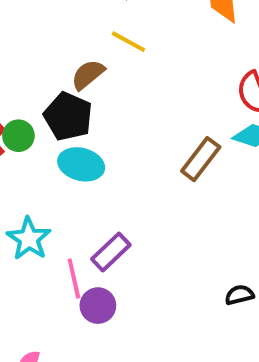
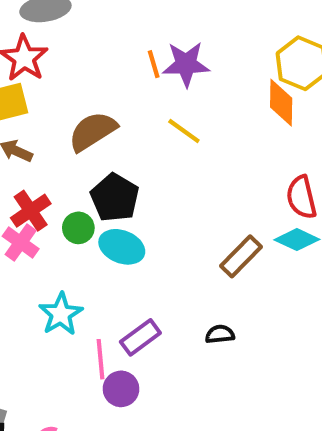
brown semicircle: (88, 75) -> (93, 131), moved, size x1.4
green circle: (18, 136) -> (78, 228), moved
black semicircle: (239, 295) -> (220, 334), moved

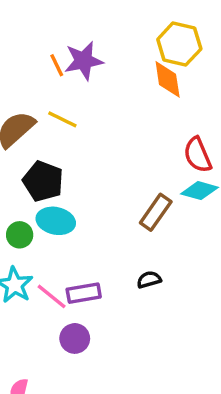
yellow line: (184, 131) -> (62, 119), moved
green circle: (78, 228) -> (20, 235), moved
purple rectangle: (140, 337) -> (84, 293), turned 36
pink line: (101, 359) -> (52, 296), moved, turned -36

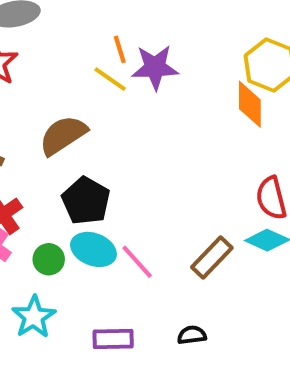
orange line: (57, 65) -> (120, 49), moved
yellow line: (62, 119) -> (110, 79), moved
pink line: (52, 296) -> (137, 262), moved

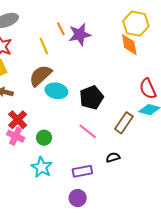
yellow line: (110, 79) -> (44, 46), moved, turned 42
black pentagon: (86, 201) -> (91, 98), moved, turned 30
cyan ellipse: (93, 249) -> (56, 91), moved
black semicircle: (192, 335) -> (113, 157), moved

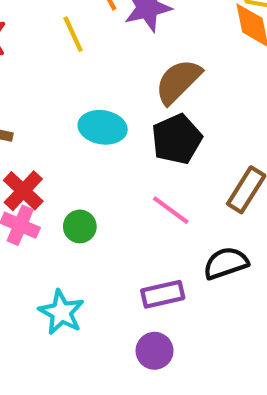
brown semicircle: (40, 76) -> (178, 81), moved
black semicircle: (113, 157) -> (226, 263), size x1.5
cyan star: (42, 167) -> (61, 312), moved

